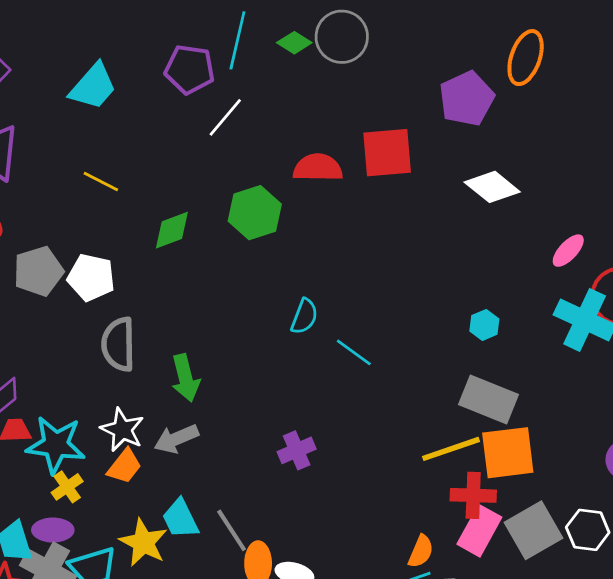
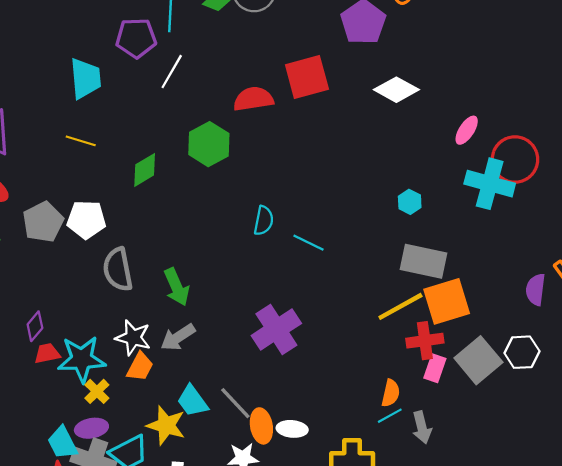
cyan trapezoid: (93, 87) -> (85, 79), moved, turned -36
purple cross: (297, 450) -> (276, 329), size x1.6
pink rectangle: (479, 531) -> (435, 368), size x0.7

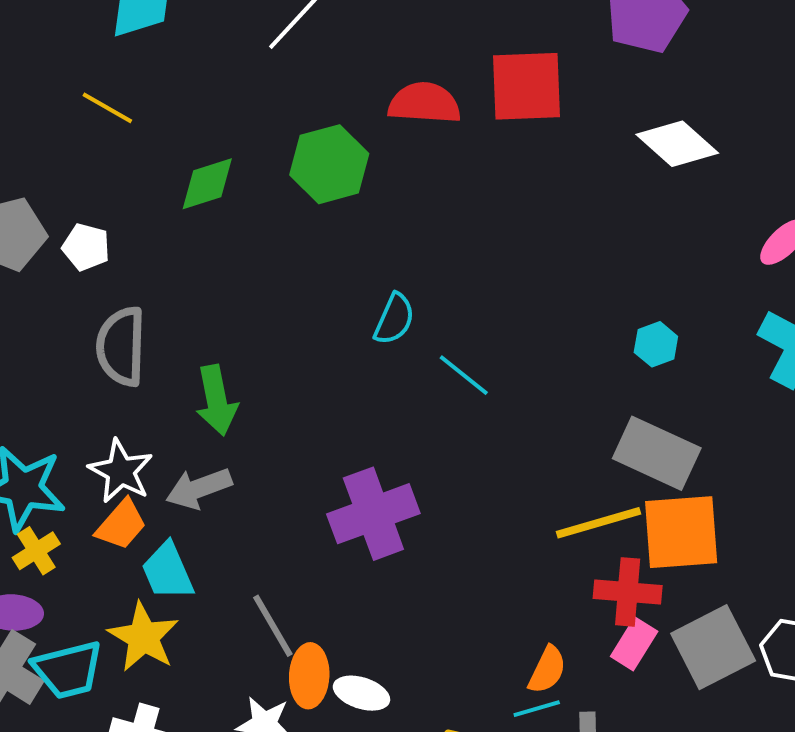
white pentagon: (86, 219) -> (86, 247), size x0.7
cyan trapezoid: (192, 401) -> (168, 571), moved

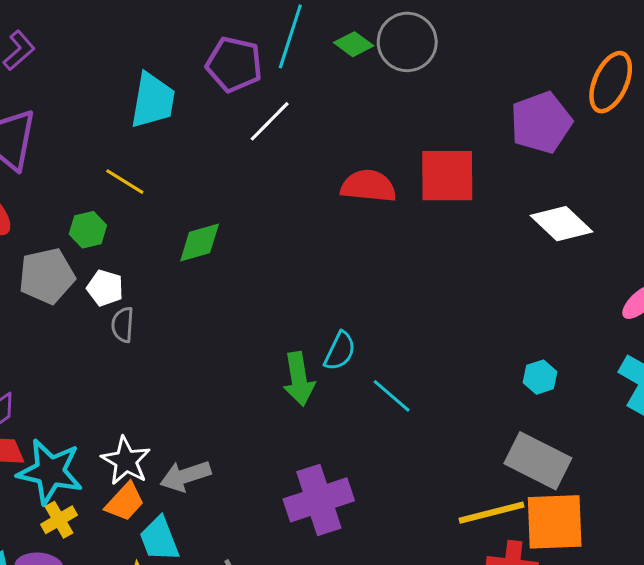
green hexagon: (329, 164) -> (88, 230), moved, size x0.6
gray semicircle: (121, 346) -> (123, 325), moved, size x0.6
green arrow: (217, 400) -> (299, 379), moved

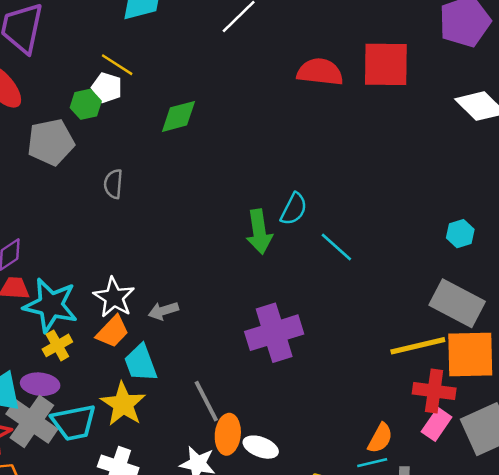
white pentagon: (105, 288) -> (107, 88), moved
gray arrow: (185, 476) -> (163, 311), size x0.7

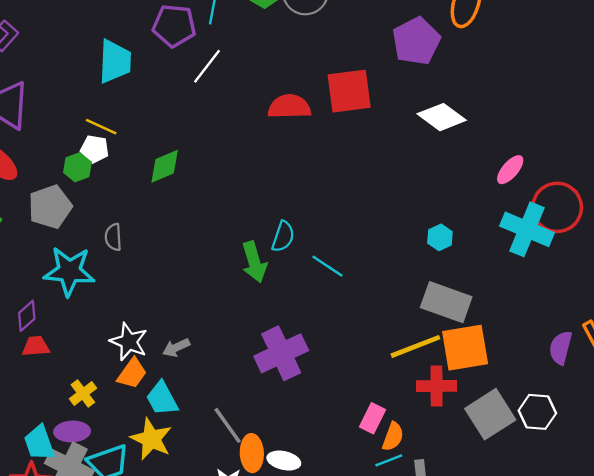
cyan star: (51, 305) -> (69, 271), moved
pink rectangle: (437, 424) -> (372, 418), moved

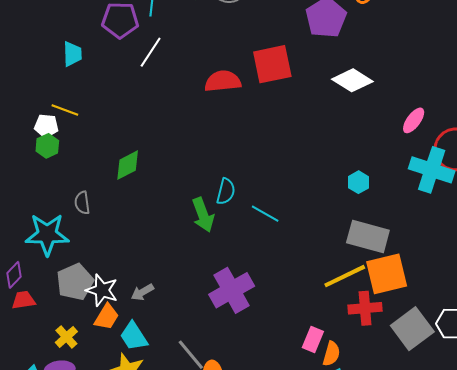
cyan trapezoid: (115, 61) -> (72, 54), size x0.7
white pentagon: (95, 149) -> (46, 126), moved
green diamond: (165, 166) -> (128, 165), moved
gray pentagon: (50, 207) -> (75, 282), moved

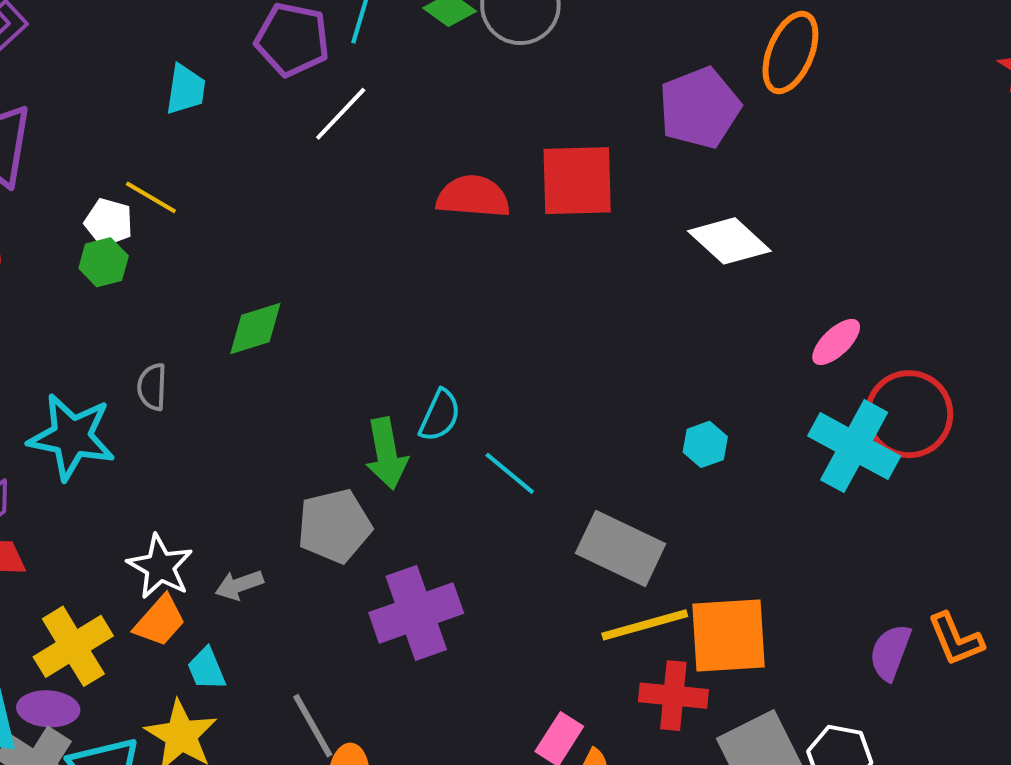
gray rectangle: (368, 237) -> (621, 548), moved
gray pentagon: (75, 282) -> (334, 526), moved
cyan trapezoid: (134, 336) -> (206, 669), size x0.7
yellow cross: (66, 337) -> (73, 646), size x1.6

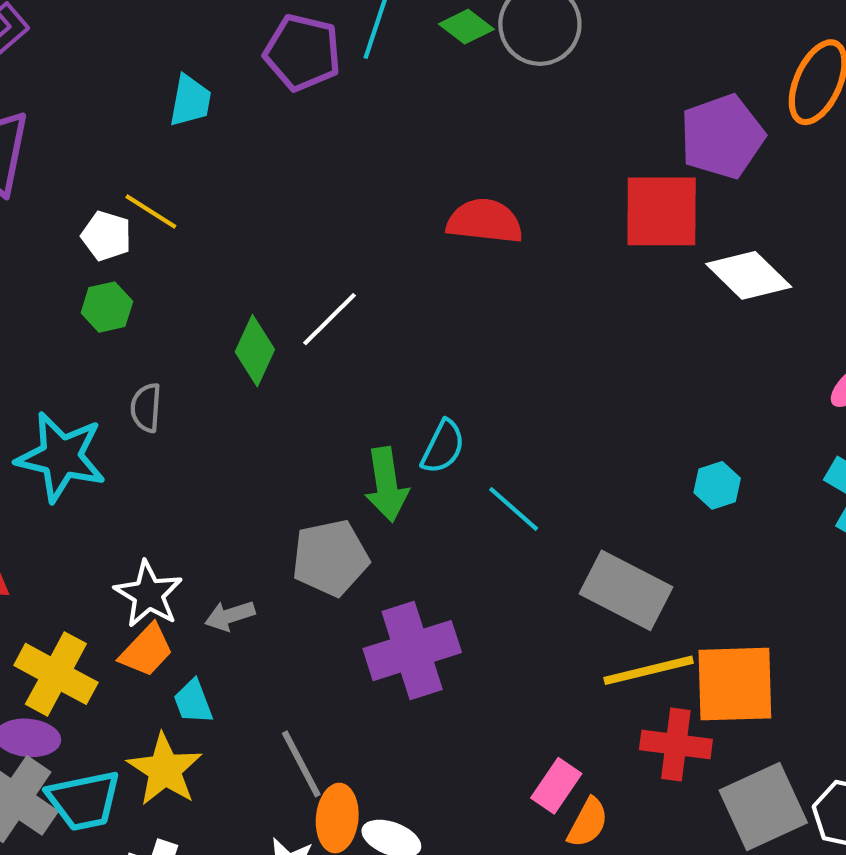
white line: (341, 114) -> (329, 319), moved
red square: (577, 181) -> (662, 211), moved
green hexagon: (104, 262) -> (107, 307), moved
green diamond: (255, 328) -> (255, 351), turned -50
yellow cross: (73, 646) -> (56, 674), turned -32

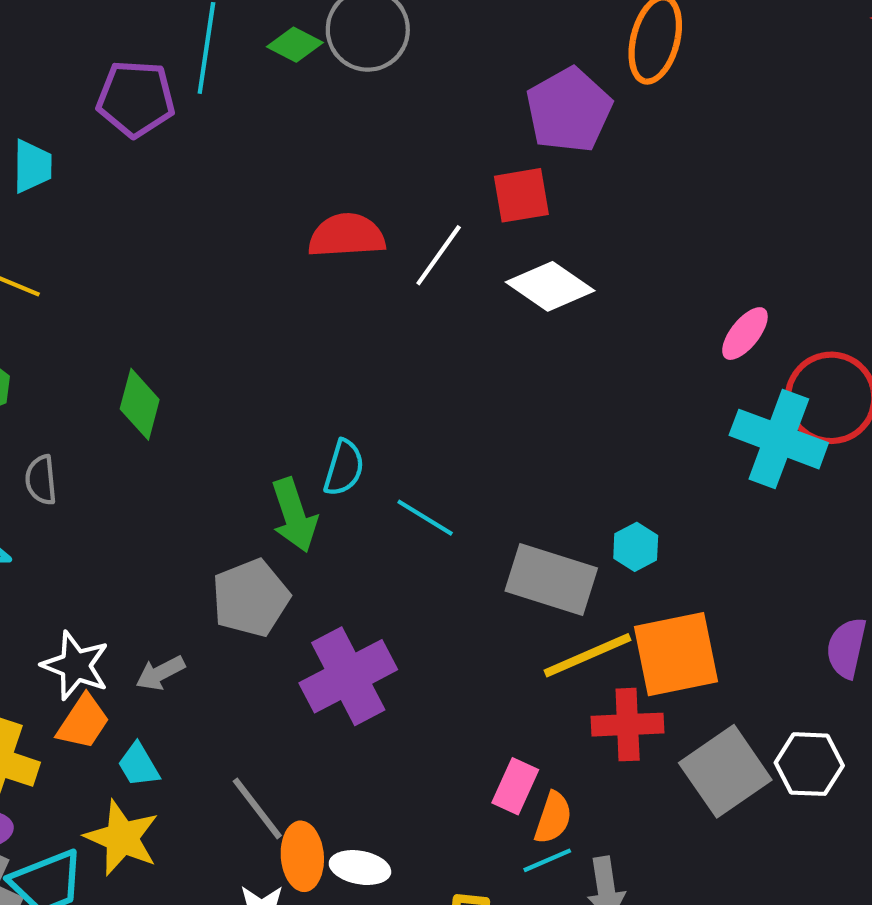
red square: (662, 211) -> (521, 195), size x0.7
white diamond: (749, 275) -> (550, 286), moved
white line: (329, 319) -> (439, 255), moved
cyan hexagon: (717, 485) -> (636, 547), moved

